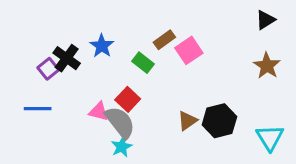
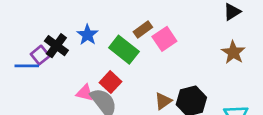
green rectangle: (143, 63) -> (124, 50), size x1.5
blue line: (38, 109) -> (27, 66), moved

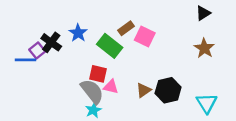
pink square: (164, 39) -> (145, 36), turned -30
red square: (110, 82) -> (98, 74), turned -30
pink triangle: (85, 93) -> (111, 87), moved

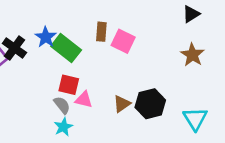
brown rectangle: (126, 28) -> (101, 32), turned -49
green rectangle: (110, 46) -> (66, 48), moved
gray semicircle: (92, 91) -> (62, 105), size x0.6

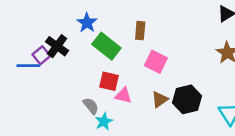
blue star: (46, 37) -> (87, 23), moved
pink square: (123, 41) -> (156, 62), moved
gray semicircle: (62, 105) -> (91, 106), moved

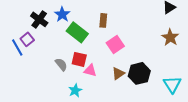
black cross: (57, 46) -> (39, 19), moved
pink square: (156, 62) -> (115, 44), turned 30
blue line: (28, 66) -> (17, 47), turned 60
gray semicircle: (91, 106) -> (61, 64), moved

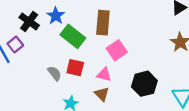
brown rectangle: (103, 20) -> (103, 23), size x1.5
pink triangle: (90, 70) -> (104, 74), moved
brown triangle: (118, 73) -> (102, 94), moved, turned -40

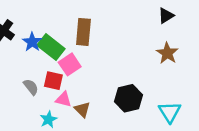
blue star: (56, 16) -> (32, 42), moved
pink square: (117, 50) -> (70, 64), moved
pink triangle: (104, 74) -> (63, 99), moved

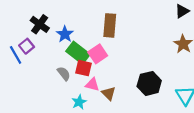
green rectangle: (51, 47) -> (78, 53), moved

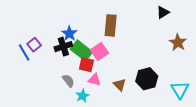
black triangle: (182, 11) -> (163, 12), moved
black cross: (40, 24) -> (63, 47), moved, turned 36
gray semicircle: (64, 74) -> (68, 81), moved
brown triangle: (109, 93) -> (120, 85), moved

